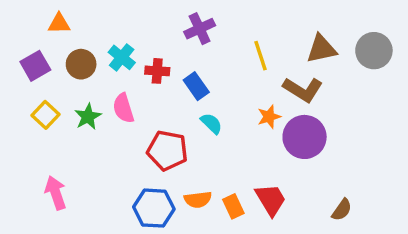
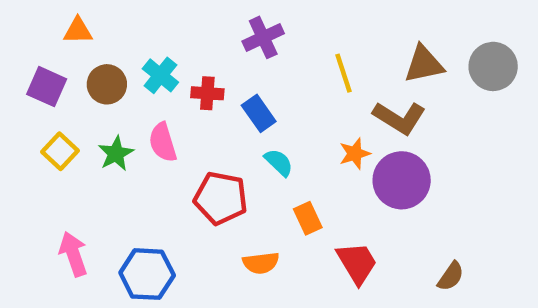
purple square: (35, 66) -> (47, 87), turned -36
orange rectangle: (233, 206) -> (308, 218), moved
blue hexagon: (154, 208) -> (147, 274), moved

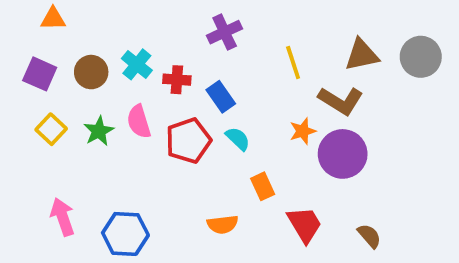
orange triangle: (78, 31) -> (53, 19), moved
red pentagon: (221, 198) -> (188, 141), moved, turned -30
brown semicircle: (451, 276) -> (369, 236), moved, turned -76

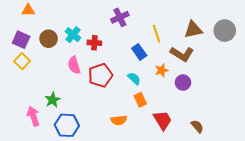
blue rectangle: (221, 97) -> (139, 52), moved
yellow square: (51, 129) -> (22, 61), moved
green star: (99, 131) -> (53, 100), moved
cyan semicircle: (238, 139) -> (134, 78), moved
purple circle: (343, 154) -> (183, 83), size x0.6

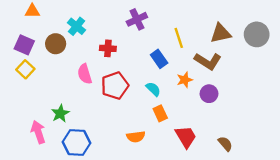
cyan cross: (73, 35) -> (77, 26), moved

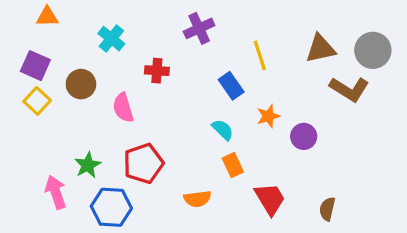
brown circle: (56, 44) -> (81, 84), moved
brown L-shape: (208, 61) -> (349, 89), moved
red pentagon: (115, 86) -> (143, 163), moved
brown semicircle: (225, 144) -> (327, 209), turned -126

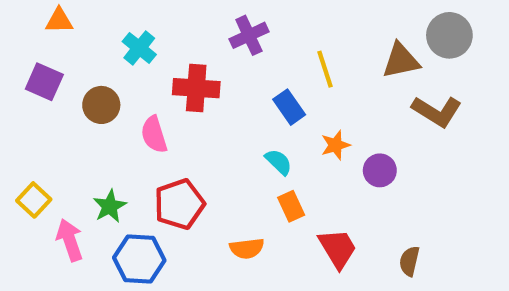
gray circle: (373, 50) -> (449, 35), moved
red cross: (157, 71) -> (196, 88), size x1.5
yellow square: (37, 101) -> (34, 200), moved

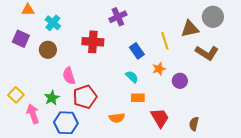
cyan cross: (139, 48) -> (53, 23), moved
yellow line: (325, 69) -> (165, 41), moved
pink semicircle: (154, 135) -> (69, 76), moved
orange rectangle: (291, 206) -> (138, 98), turned -64

